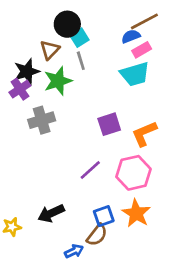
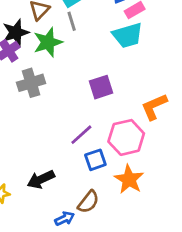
orange L-shape: (144, 134) -> (154, 107), moved
blue square: (104, 216) -> (95, 160), moved

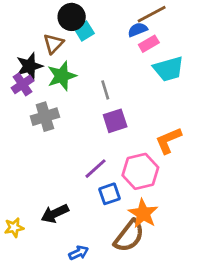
gray line: (72, 21) -> (105, 90), moved
cyan trapezoid: (128, 35) -> (168, 69), moved
brown semicircle: (88, 202) -> (129, 236), moved, size x1.4

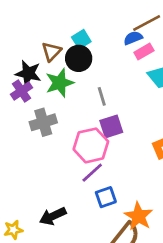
black circle: (72, 17) -> (79, 58), moved
black star: (29, 66) -> (28, 73), turned 30
pink hexagon: (140, 171) -> (91, 145), moved

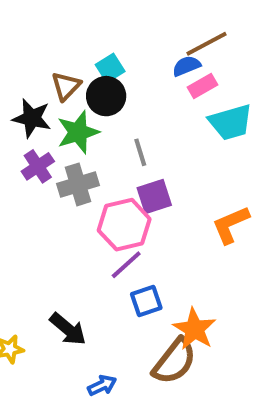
purple cross: (21, 91) -> (38, 166), moved
gray cross: (43, 122) -> (78, 184), moved
black arrow: (53, 216) -> (68, 329), turned -115

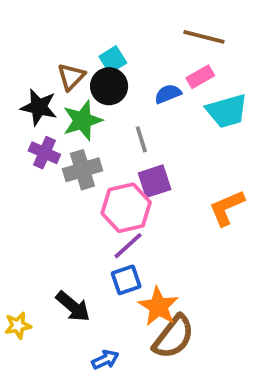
brown line: (207, 44) -> (204, 37), turned 42
blue semicircle: (186, 66) -> (168, 94), moved
purple cross: (38, 166) -> (44, 153), turned -32
blue square: (146, 301) -> (126, 280), moved
orange star: (194, 329) -> (158, 306), moved

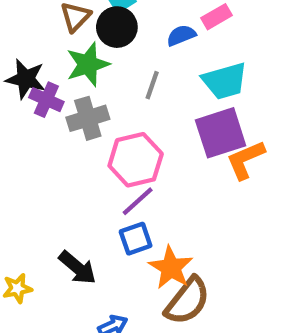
black star: (39, 107) -> (26, 79), moved
cyan trapezoid: (227, 111) -> (225, 81), moved
gray line: (141, 139) -> (152, 85), turned 36
purple square: (155, 181) -> (221, 133), moved, size x1.4

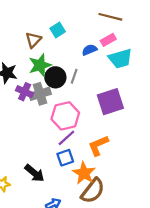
black circle: (117, 27) -> (55, 77), moved
cyan trapezoid: (225, 81) -> (120, 59), moved
purple cross: (46, 100) -> (25, 92), moved
orange L-shape: (245, 160) -> (98, 146), moved

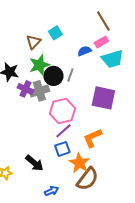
brown line: (110, 17) -> (103, 21), turned 45
purple square: (110, 102) -> (103, 98), turned 30

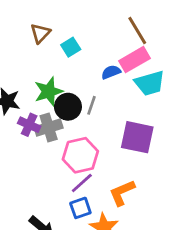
brown triangle: (33, 42) -> (40, 33), moved
pink rectangle: (101, 42) -> (134, 60), size x1.5

